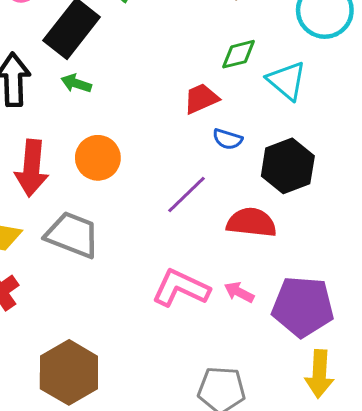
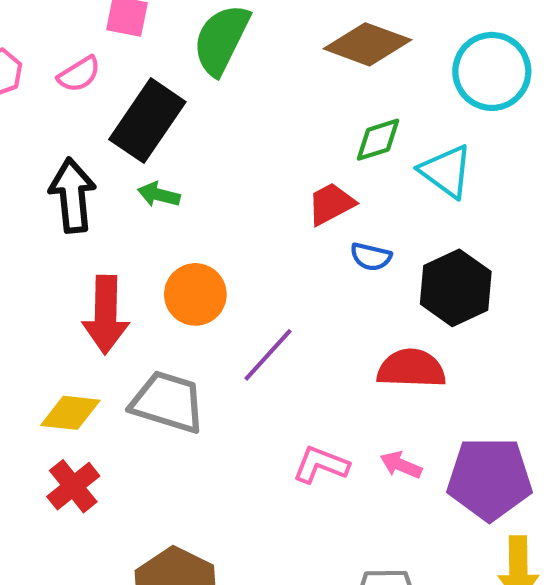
purple line: (186, 194) -> (268, 355), moved
pink L-shape: (181, 288) -> (321, 465), size x0.7

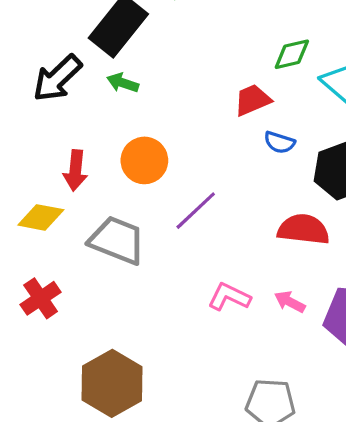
black arrow: (73, 195) -> (57, 78), turned -132
red arrow: (106, 315) -> (75, 170), size x0.7
yellow diamond: (70, 413) -> (41, 217), moved

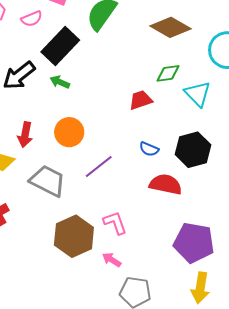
blue semicircle: (279, 142) -> (149, 149), moved
pink L-shape: (229, 297) -> (115, 223), turned 40
pink arrow: (290, 302) -> (112, 260), moved
brown hexagon: (112, 383) -> (74, 236), moved

